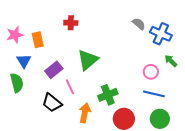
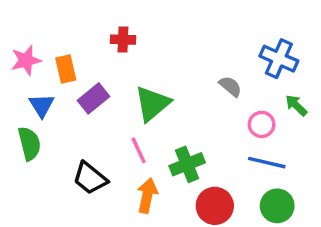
gray semicircle: (139, 24) -> (230, 86), moved
purple rectangle: (54, 70) -> (94, 98), moved
pink line: (70, 87) -> (139, 150), moved

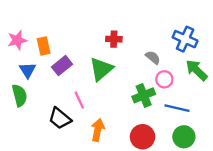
red cross: (123, 40) -> (114, 39), moved
green arrow: (296, 105) -> (197, 70), size x1.5
pink circle: (262, 124) -> (164, 79), moved
pink line: (139, 150) -> (79, 100), moved
green cross: (187, 164) -> (144, 95), moved

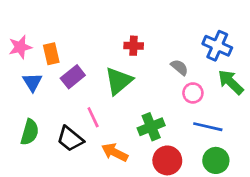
green semicircle: (20, 95) -> (30, 132), moved, turned 30
green cross: (144, 95) -> (151, 127), moved
orange arrow: (98, 130) -> (115, 152), turned -75

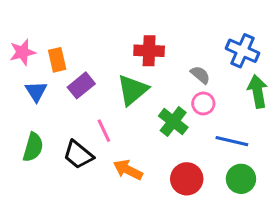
red cross: (134, 46) -> (149, 51), size x1.4
green arrow: (231, 82) -> (258, 91), turned 36
pink circle: (193, 93) -> (203, 103), moved
green cross: (151, 127) -> (173, 122), moved, turned -30

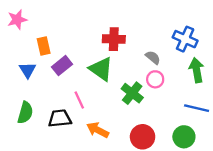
pink star: (22, 52) -> (17, 20), moved
green triangle: (132, 90) -> (101, 69), turned -45
blue line: (232, 141) -> (197, 108), moved
black trapezoid: (78, 155) -> (60, 118), turned 135

